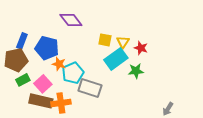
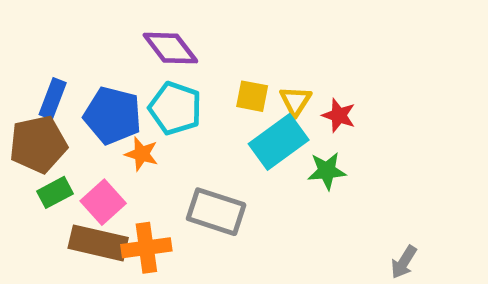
cyan pentagon: (73, 73) -> (175, 108), moved, turned -30

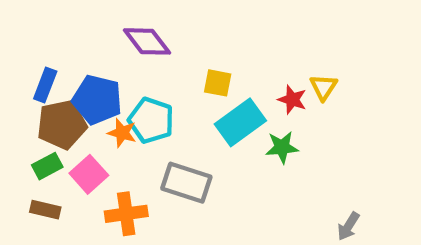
yellow triangle: (295, 101) -> (323, 87), moved
cyan pentagon: (175, 108) -> (151, 120), moved
brown pentagon: (38, 144) -> (62, 124), moved
brown rectangle: (98, 243) -> (45, 210), moved, size x0.6

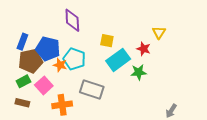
purple diamond: (147, 41) -> (72, 20), turned 35
yellow triangle: (323, 87) -> (159, 32), moved

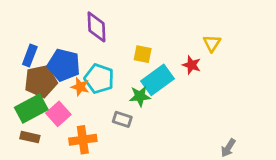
green star: (139, 72) -> (140, 96), moved
green rectangle: (23, 81) -> (31, 108), size x1.6
gray rectangle: (92, 90) -> (122, 119), size x0.6

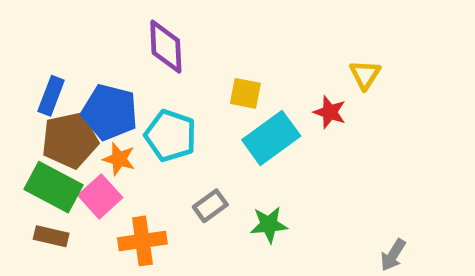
orange star: (80, 87) -> (119, 159), moved
green star: (140, 96) -> (269, 225), moved
green rectangle: (31, 108) -> (53, 187), turned 56
gray rectangle: (122, 119) -> (210, 206), turned -54

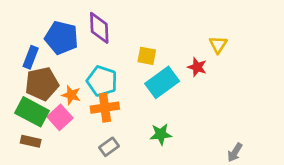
blue pentagon: (110, 112) -> (61, 38), moved
gray rectangle: (210, 206) -> (109, 147), moved
orange cross: (142, 241) -> (105, 108), moved

